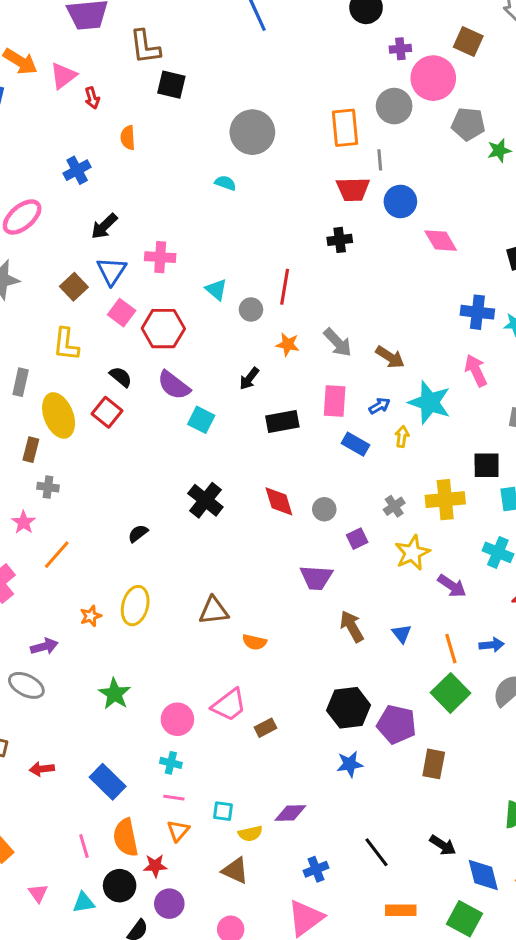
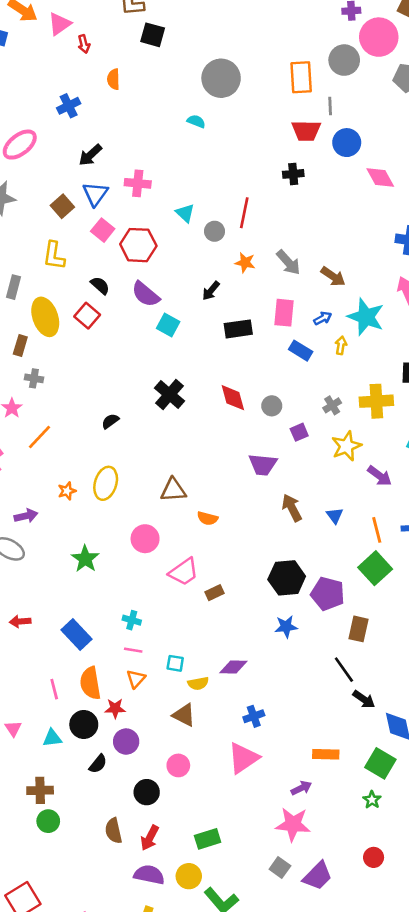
pink circle: (177, 719) -> (145, 539), moved
black line: (376, 852) -> (344, 670), moved

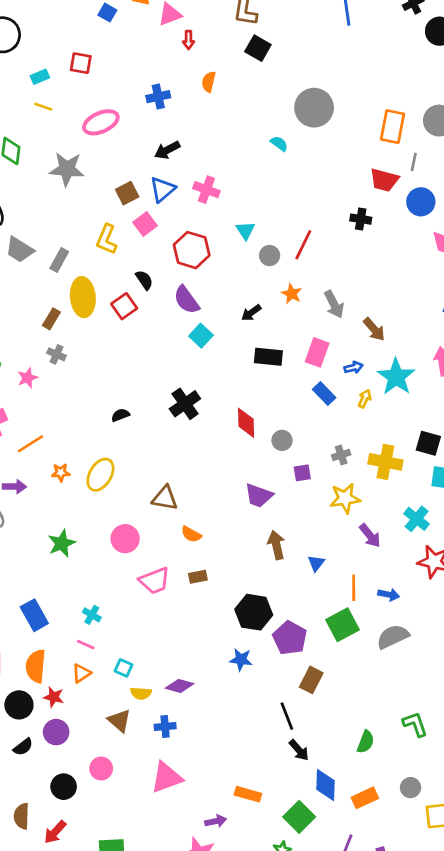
pink square: (103, 230) -> (145, 224), moved
orange line: (40, 437) -> (31, 444), moved
brown rectangle: (215, 593) -> (198, 577), moved
blue cross: (254, 716) -> (165, 726), moved

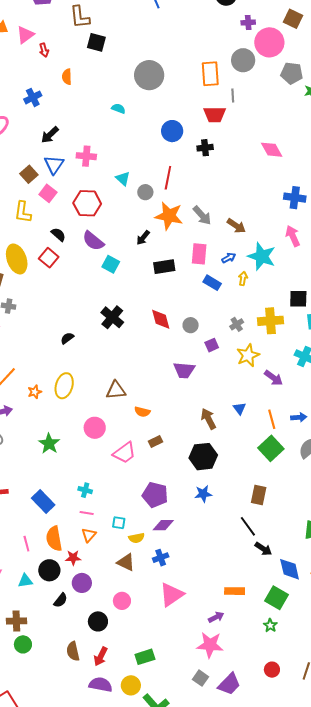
cyan semicircle: (279, 144) -> (118, 109), moved
blue circle: (421, 202) -> (172, 131), moved
orange star: (292, 294) -> (169, 216), size x1.8
brown arrow: (276, 545) -> (208, 419), moved
purple pentagon: (290, 638) -> (155, 495), moved

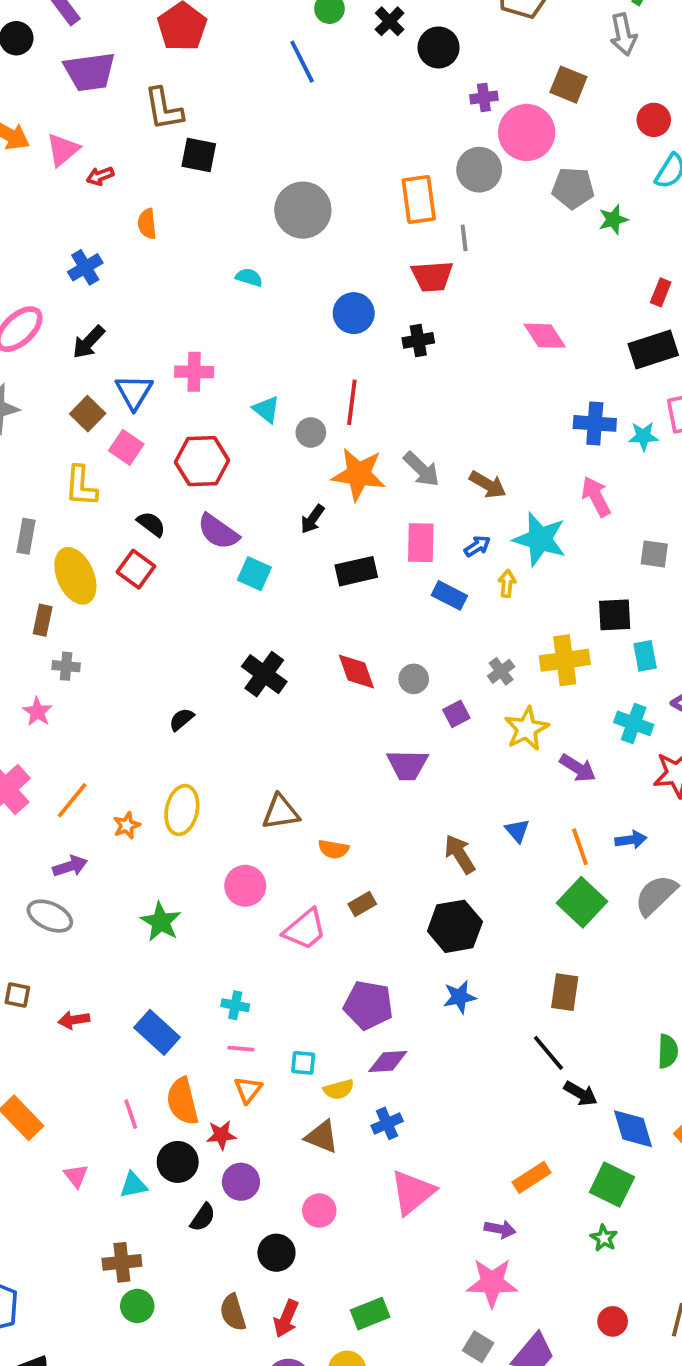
red arrow: (44, 50) -> (100, 176), turned 88
black arrow: (50, 135) -> (89, 342), moved
orange rectangle: (235, 591) -> (532, 1177), turned -30
purple arrow: (216, 617) -> (500, 1229), turned 42

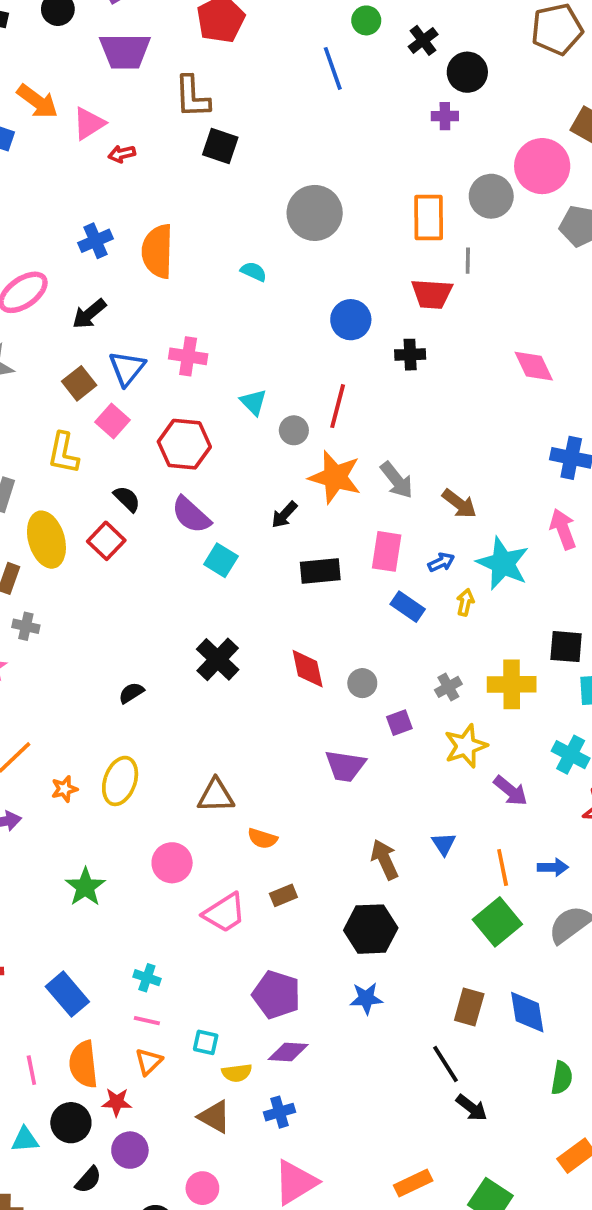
purple cross: (484, 97) -> (445, 116), moved
orange semicircle: (147, 224) -> (158, 251), moved, size x1.8
blue diamond: (633, 1129) -> (527, 1012), moved

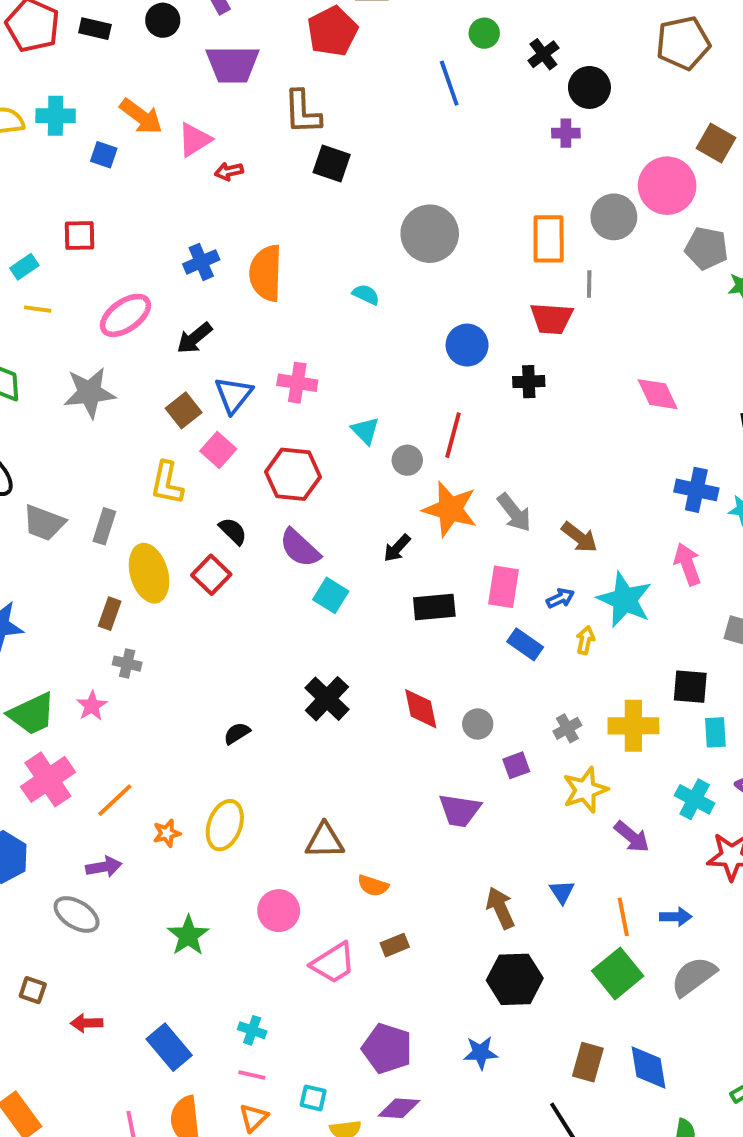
black hexagon: (371, 929) -> (515, 979), moved

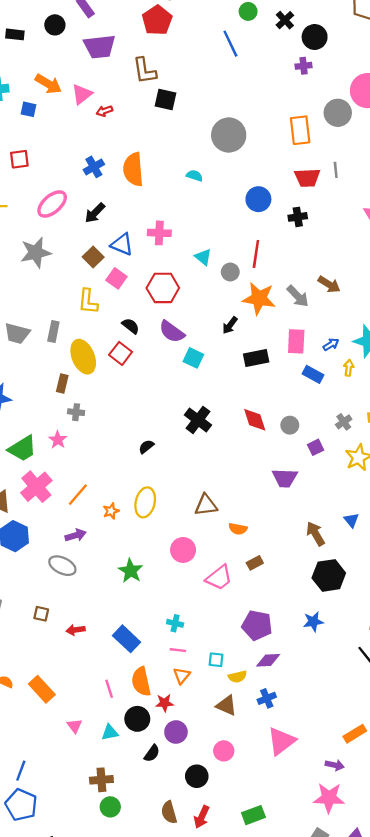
gray line: (589, 284) -> (336, 170), moved
blue triangle: (234, 395) -> (122, 244), turned -40
brown arrow: (579, 537) -> (329, 284), moved

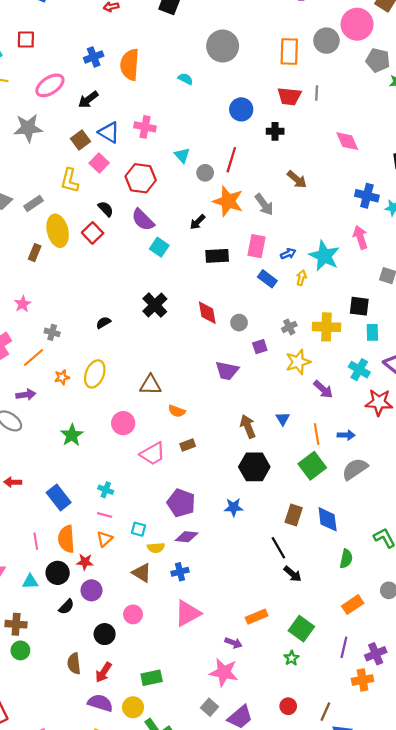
brown arrow: (329, 284) -> (297, 179), moved
gray rectangle: (53, 332) -> (34, 203), turned 36
gray cross: (76, 412) -> (52, 332), moved

